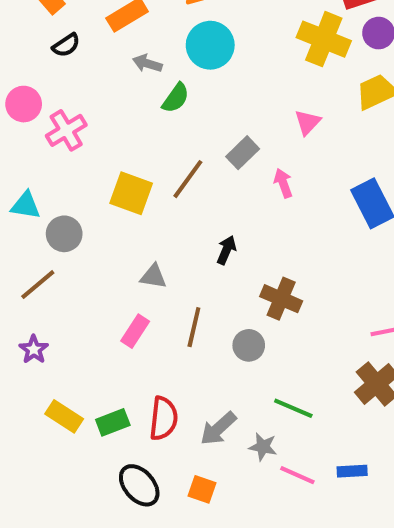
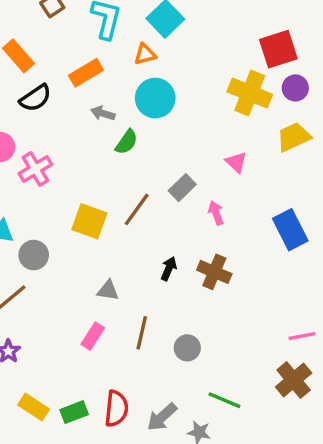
black semicircle: (66, 45) -> (35, 98), size x1.4
pink triangle: (308, 122) -> (236, 162), turned -30
brown cross: (281, 299) -> (214, 272), moved

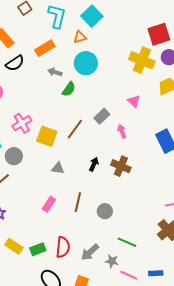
pink cross: (35, 169) -> (22, 123), moved
gray triangle: (108, 290) -> (58, 168), moved

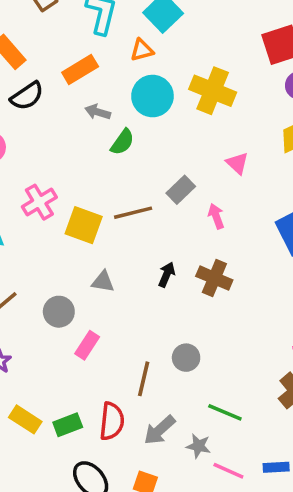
yellow cross: (142, 60) -> (213, 91), moved
brown line: (75, 129) -> (133, 213), turned 40
gray circle: (14, 156) -> (59, 312), moved
brown line: (78, 202) -> (144, 379), moved

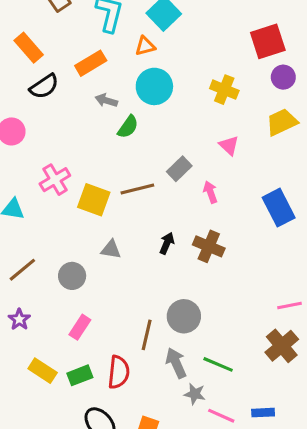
yellow cross: (213, 91) -> (224, 90), moved, size x0.7
pink rectangle: (87, 345) -> (80, 327), moved
gray circle: (186, 358) -> (184, 316), size x1.4
gray arrow: (160, 430) -> (176, 363), moved, turned 108

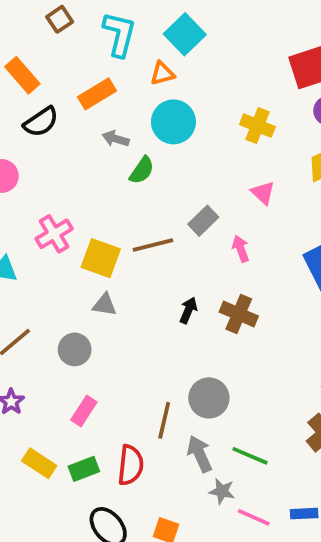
gray triangle: (111, 250) -> (104, 305), moved

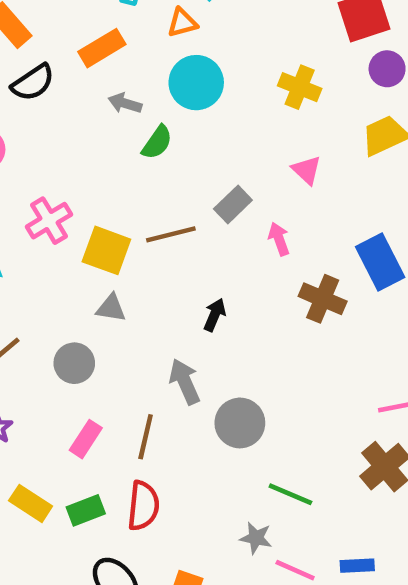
brown cross: (239, 314) -> (323, 299), moved
brown line: (164, 420) -> (146, 437), moved
gray arrow: (200, 454) -> (185, 382), moved

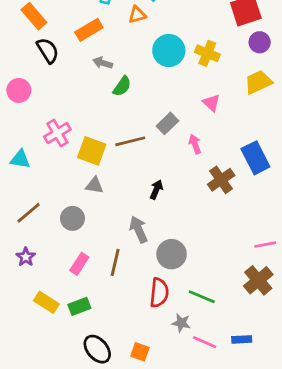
black semicircle: (33, 83) -> (48, 51), turned -88
cyan circle: (196, 83) -> (169, 51), moved
brown cross: (323, 299) -> (221, 180), turned 32
red semicircle: (143, 506) -> (159, 293), moved

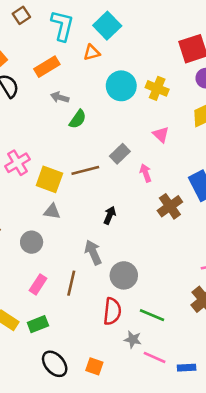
blue rectangle: (242, 339) -> (187, 368), moved

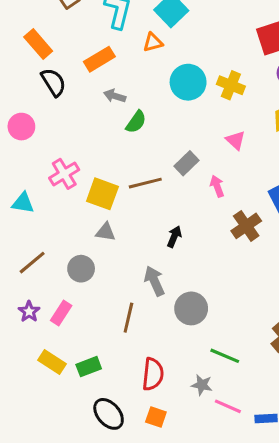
pink rectangle: (38, 284) -> (61, 313), moved
red semicircle: (112, 311) -> (153, 374), moved

